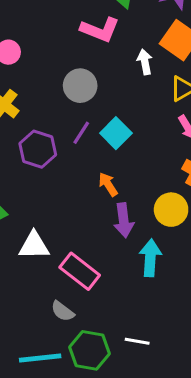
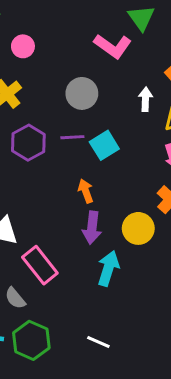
white arrow: (145, 62) -> (146, 99), moved
purple line: (81, 133) -> (72, 137), turned 40
white line: (137, 341) -> (98, 342), moved

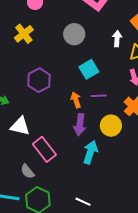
purple line: (72, 137) -> (99, 96), moved
purple hexagon: (28, 143) -> (39, 80), moved

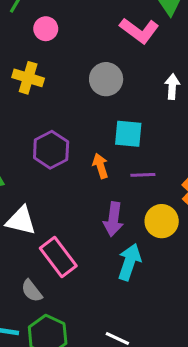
yellow cross: (24, 34) -> (28, 78), turned -36
cyan square: (89, 69) -> (128, 134), turned 36
orange arrow: (76, 100) -> (100, 166), moved

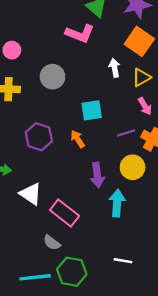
gray circle: (106, 79) -> (52, 77), moved
purple line: (143, 175) -> (126, 133), moved
white triangle: (21, 221) -> (31, 194), turned 35

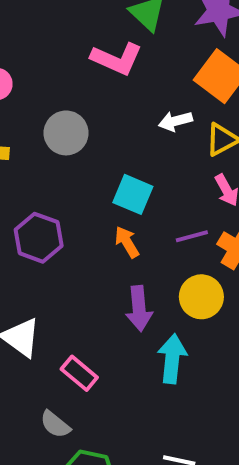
white arrow: (114, 68) -> (175, 121), turned -96
cyan square: (92, 110) -> (133, 194), turned 30
orange arrow: (78, 139) -> (127, 242), moved
pink rectangle: (65, 213) -> (79, 373), size x0.7

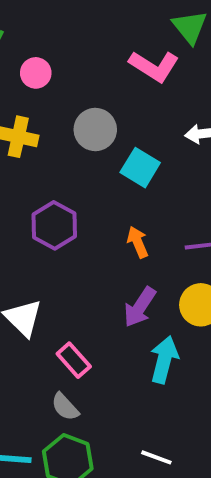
cyan square: (133, 194) -> (140, 168), moved
purple arrow: (139, 309) -> (140, 307), turned 30
gray semicircle: (55, 424) -> (65, 407), moved

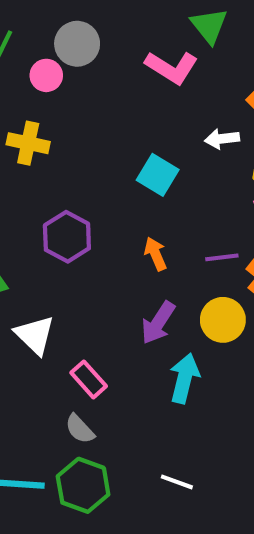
gray circle: (95, 130) -> (77, 44), moved

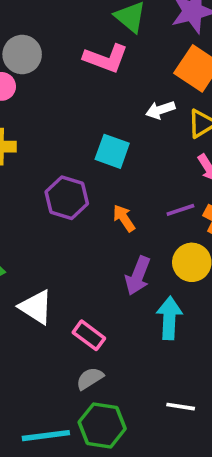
purple hexagon: (67, 237) -> (67, 198), moved
gray semicircle: (80, 429) -> (90, 378), turned 112

